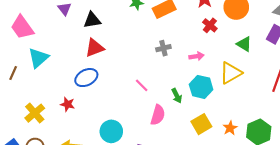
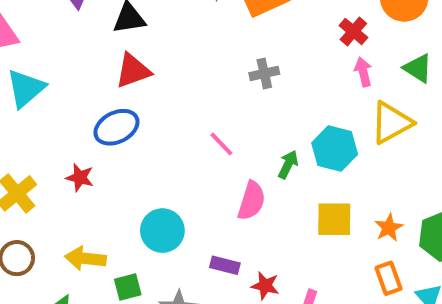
pink arrow: (196, 56) -> (363, 72), moved, turned -96
green arrow: (177, 96) -> (288, 165), turned -128
yellow square: (201, 124) -> (334, 219), turned 30

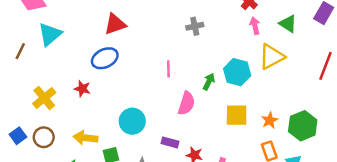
pink line: (221, 144) -> (168, 69), turned 42

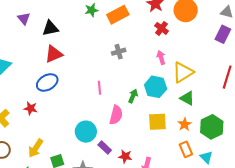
green triangle: (288, 24) -> (187, 98), moved
pink arrow: (255, 26) -> (161, 57), moved
cyan circle: (132, 121) -> (86, 132), moved
yellow arrow: (85, 138) -> (36, 148), turned -60
purple rectangle: (170, 142) -> (105, 148), turned 32

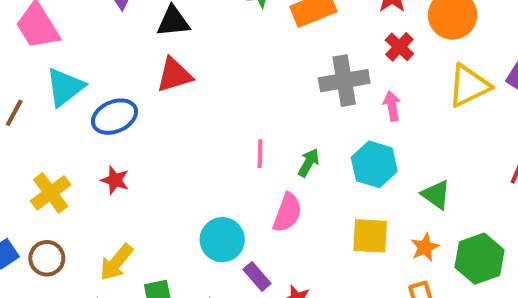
gray cross: (119, 52) -> (344, 81), moved, size x1.6
yellow triangle: (183, 72) -> (469, 86), moved
blue ellipse: (47, 82) -> (114, 117), moved
green arrow: (133, 96) -> (309, 163), moved

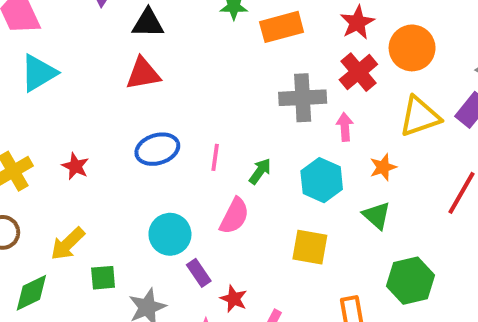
red cross: (399, 47) -> (358, 72), size x1.4
blue ellipse: (114, 117) -> (157, 149), moved
orange star: (425, 247) -> (383, 167), moved

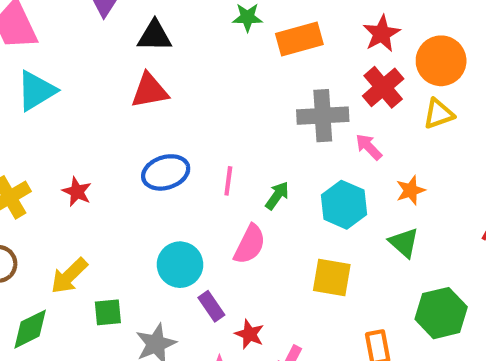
yellow triangle: (420, 116) -> (439, 114), moved, size x0.7
pink arrow: (345, 127) -> (369, 147), turned -40

